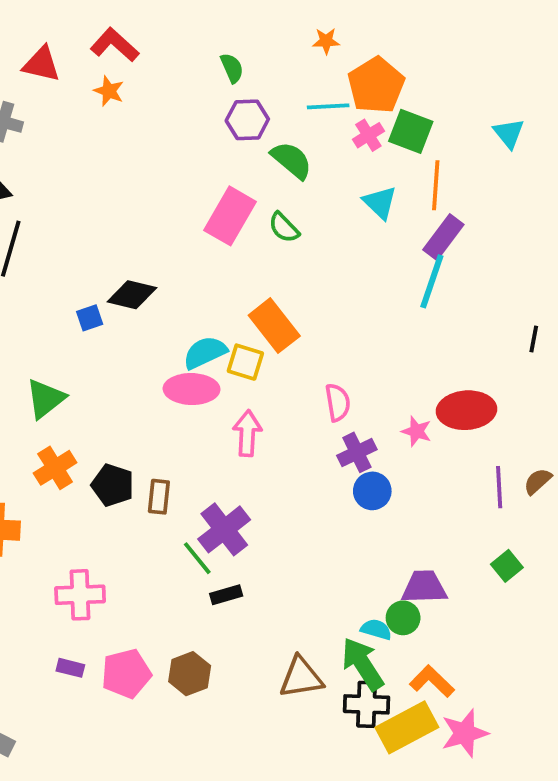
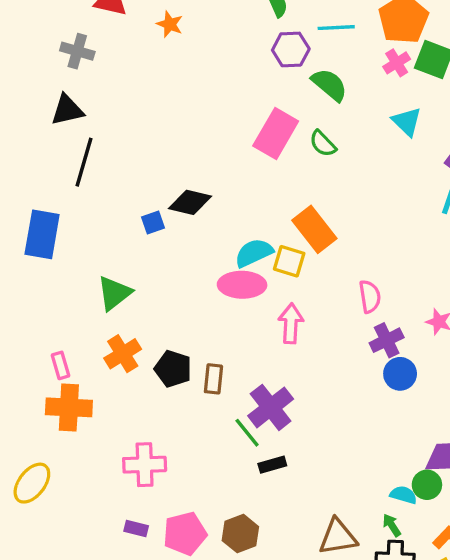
cyan line: (328, 106) -> (336, 28), moved
green arrow: (363, 664) -> (392, 525), size x0.5

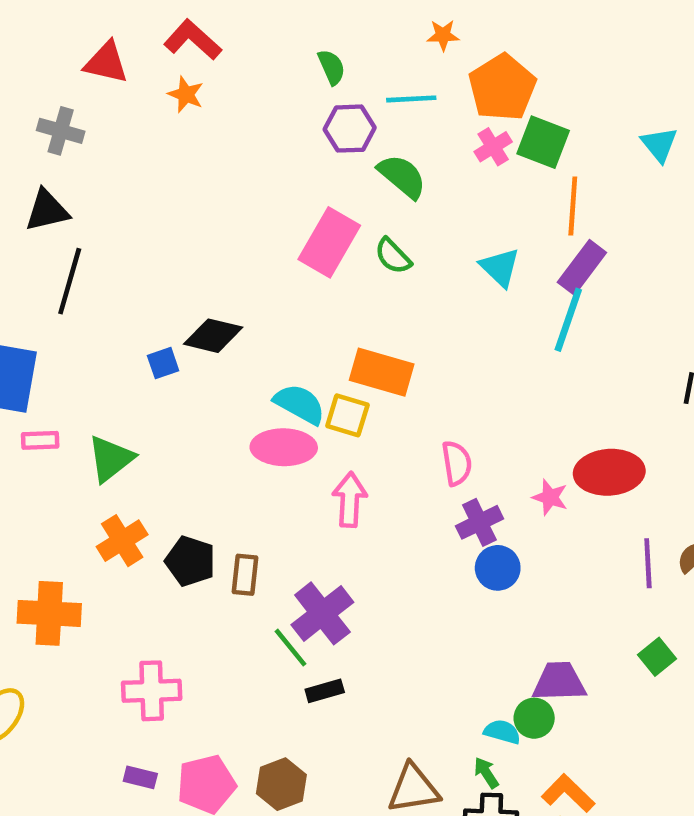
cyan triangle: (407, 122) -> (500, 267), moved
orange rectangle: (314, 229) -> (382, 372), turned -36
cyan semicircle: (254, 253) -> (300, 404), turned 54
pink rectangle: (61, 365) -> (40, 440), moved, turned -76

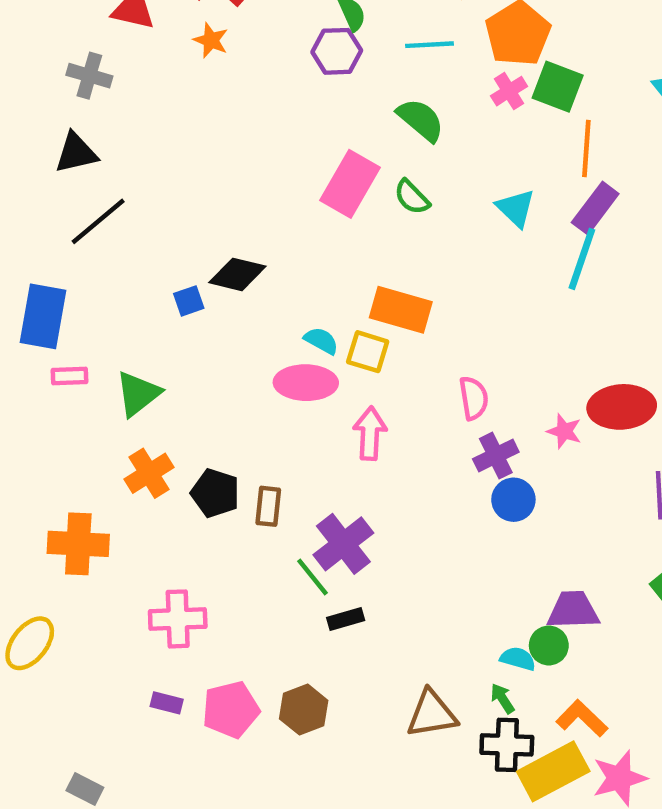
purple hexagon: (350, 129) -> (337, 51), moved
black line: (70, 281) -> (98, 221), turned 34
cyan semicircle: (300, 404) -> (321, 341), size x0.7

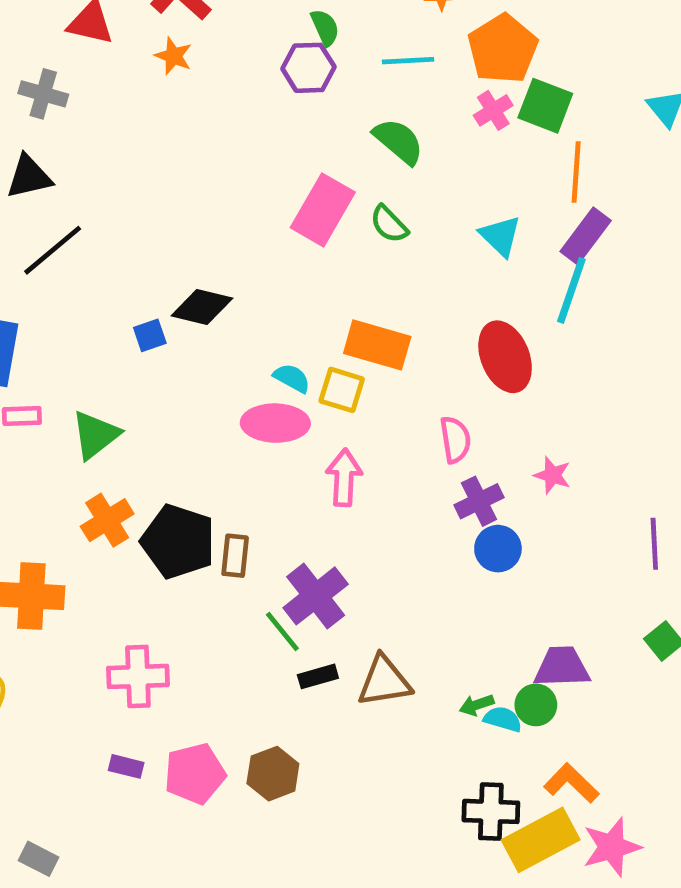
red ellipse: (622, 407) -> (505, 357), moved, turned 72
black pentagon: (215, 493) -> (178, 541), size x1.4
green arrow: (502, 698) -> (477, 705), moved, turned -76
brown triangle: (432, 714) -> (384, 681), moved

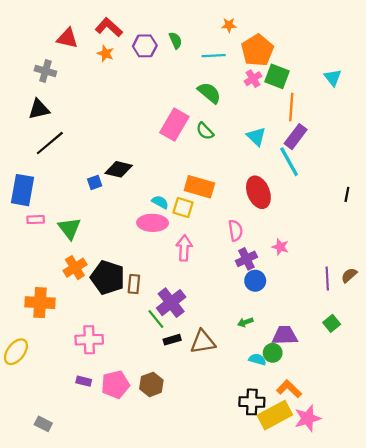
purple hexagon: (308, 68) -> (145, 46), moved
cyan line: (571, 290) -> (289, 162), turned -48
green triangle: (95, 435) -> (69, 228), turned -30
green arrow: (477, 705) -> (245, 322), moved

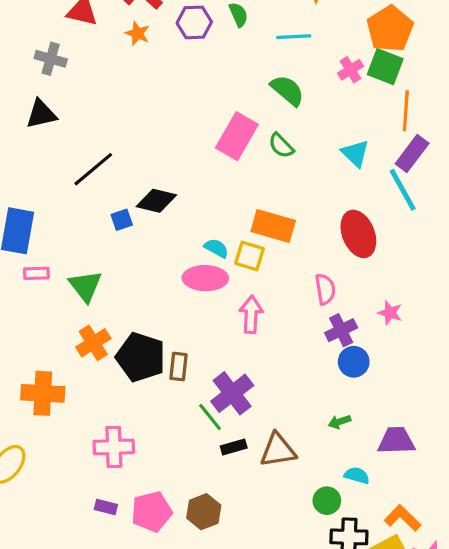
orange pentagon: (257, 50) -> (390, 29), moved
black line: (50, 143) -> (93, 169), moved
green circle: (273, 353) -> (327, 501), moved

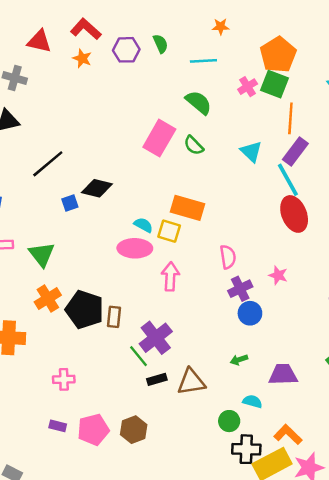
red ellipse: (358, 234) -> (294, 214), moved
pink cross: (114, 447) -> (64, 379), size x0.7

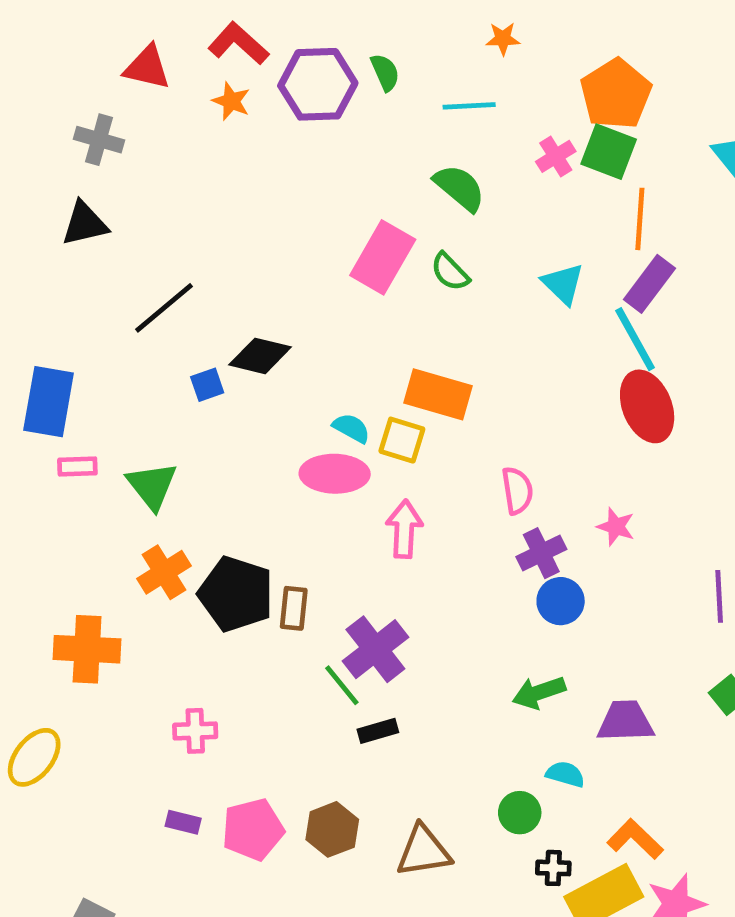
purple hexagon: (126, 50) -> (318, 84), size x1.4
green arrow: (239, 360) -> (539, 692), size x1.5
brown triangle: (191, 382) -> (424, 851), moved
black cross: (246, 449) -> (553, 868), size x0.6

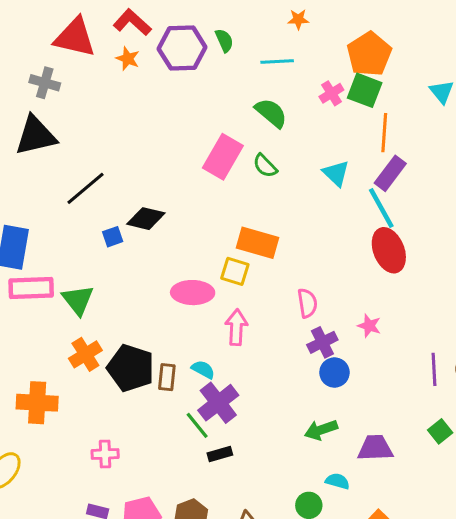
red triangle: (147, 68) -> (75, 37), size x1.4
black triangle: (85, 224) -> (36, 136), size x1.4
cyan semicircle: (351, 428) -> (203, 369), moved
pink rectangle: (77, 467) -> (31, 288), size x1.8

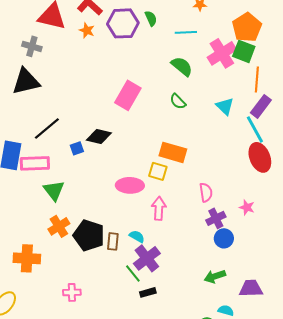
pink cross: (331, 93) -> (222, 53), size x1.8
pink rectangle: (223, 157) -> (128, 95), moved
black line: (85, 188) -> (47, 128), moved
pink rectangle: (31, 288) -> (35, 163), moved

